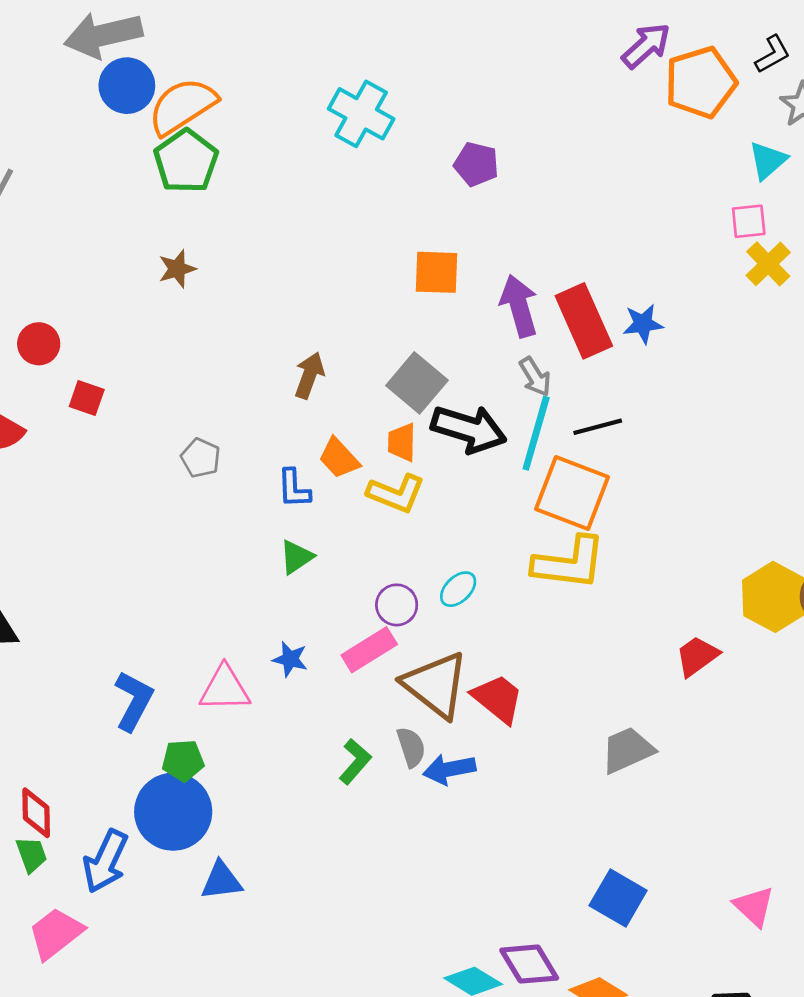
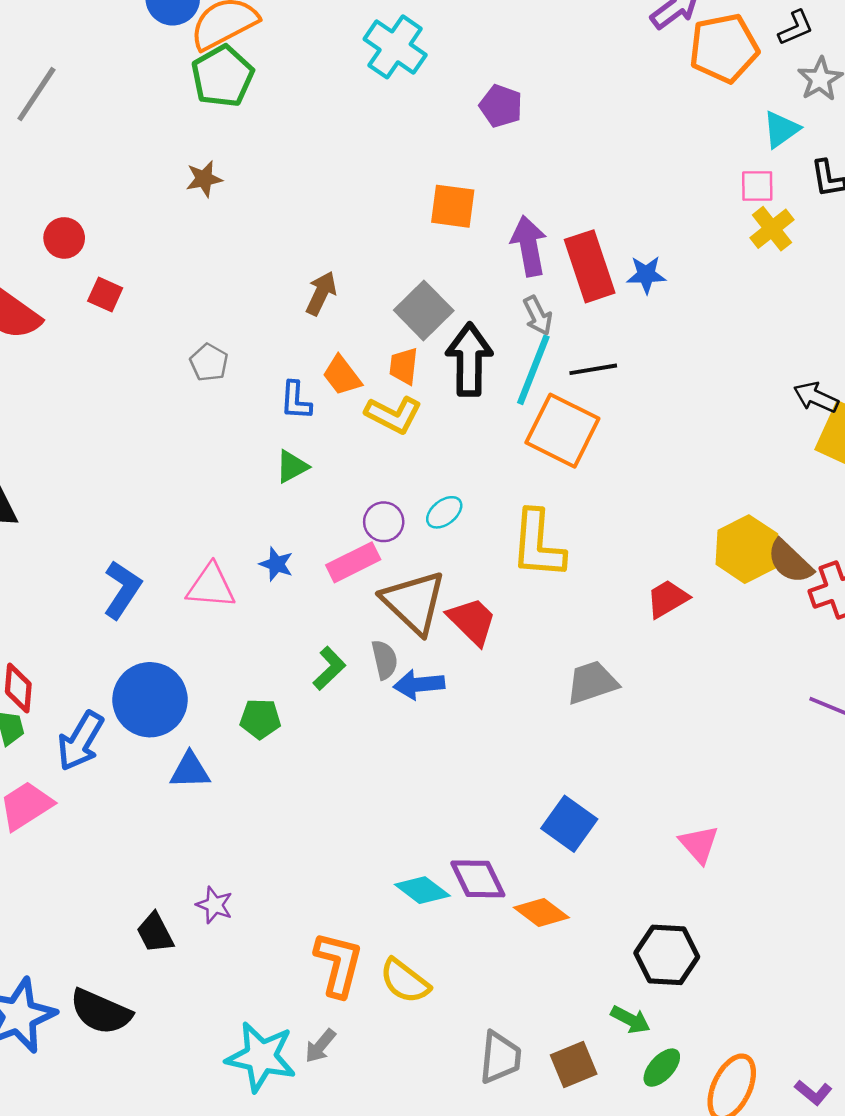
black arrow: (469, 429) -> (469, 360), turned -112
yellow L-shape: (569, 563) -> (538, 544), moved, turned 82
green pentagon: (183, 760) -> (260, 719), moved

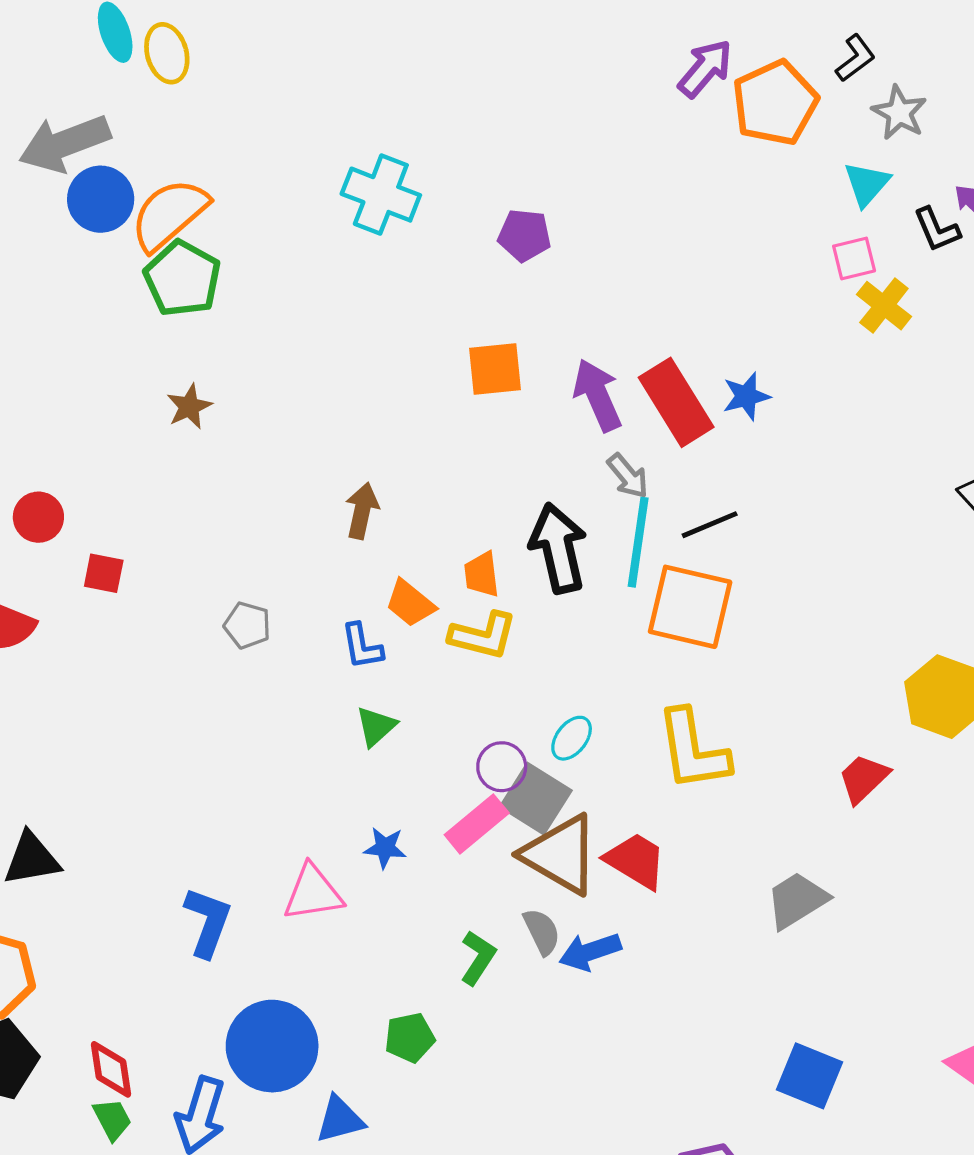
gray square: (424, 310) -> (536, 799), moved

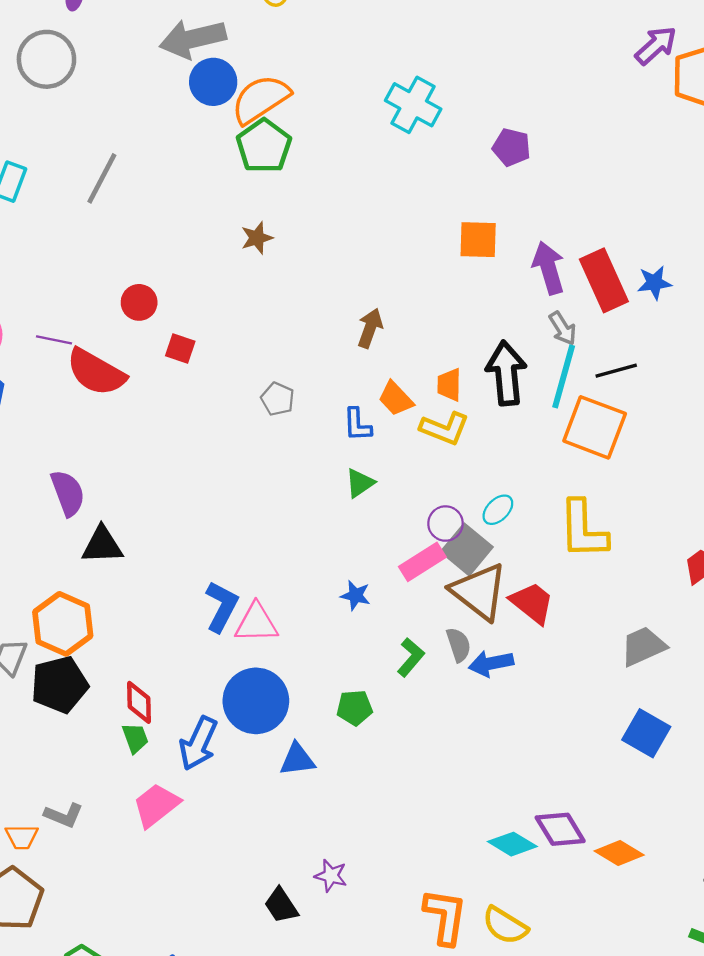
blue star: (385, 848) -> (355, 595), moved
pink triangle: (313, 893) -> (256, 623), moved
blue square: (809, 1076) -> (646, 733), moved

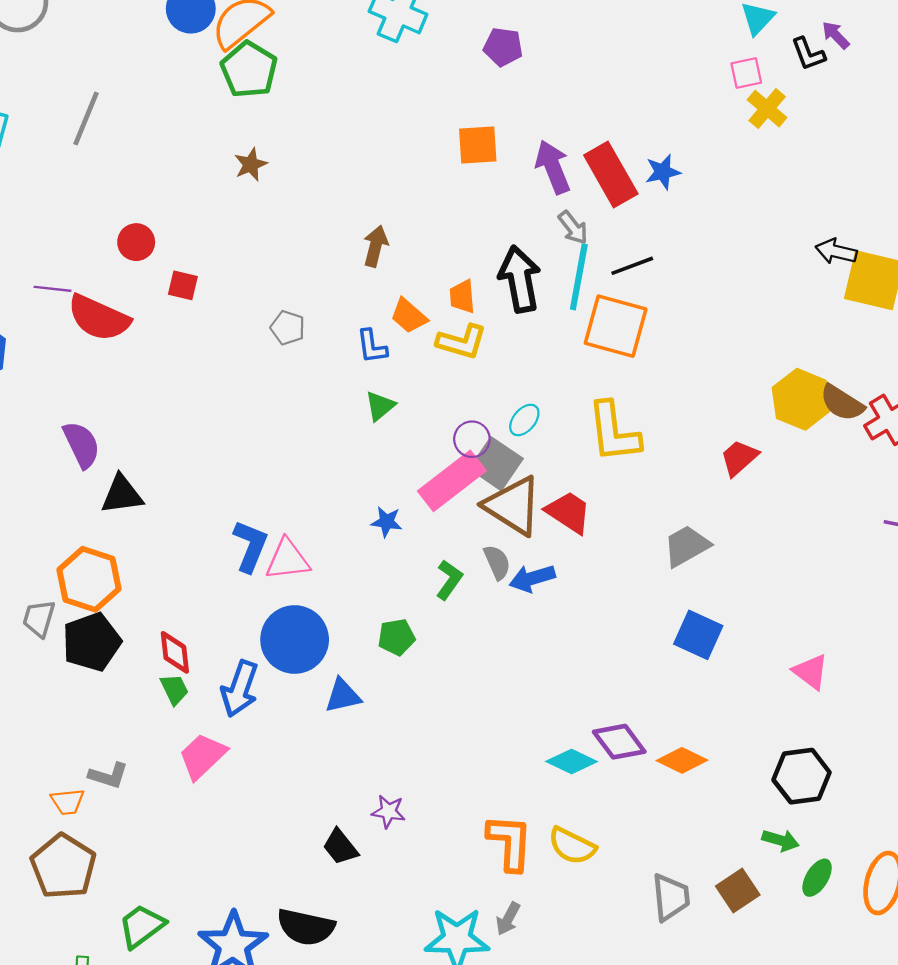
pink rectangle: (422, 562) -> (452, 481), size x1.4

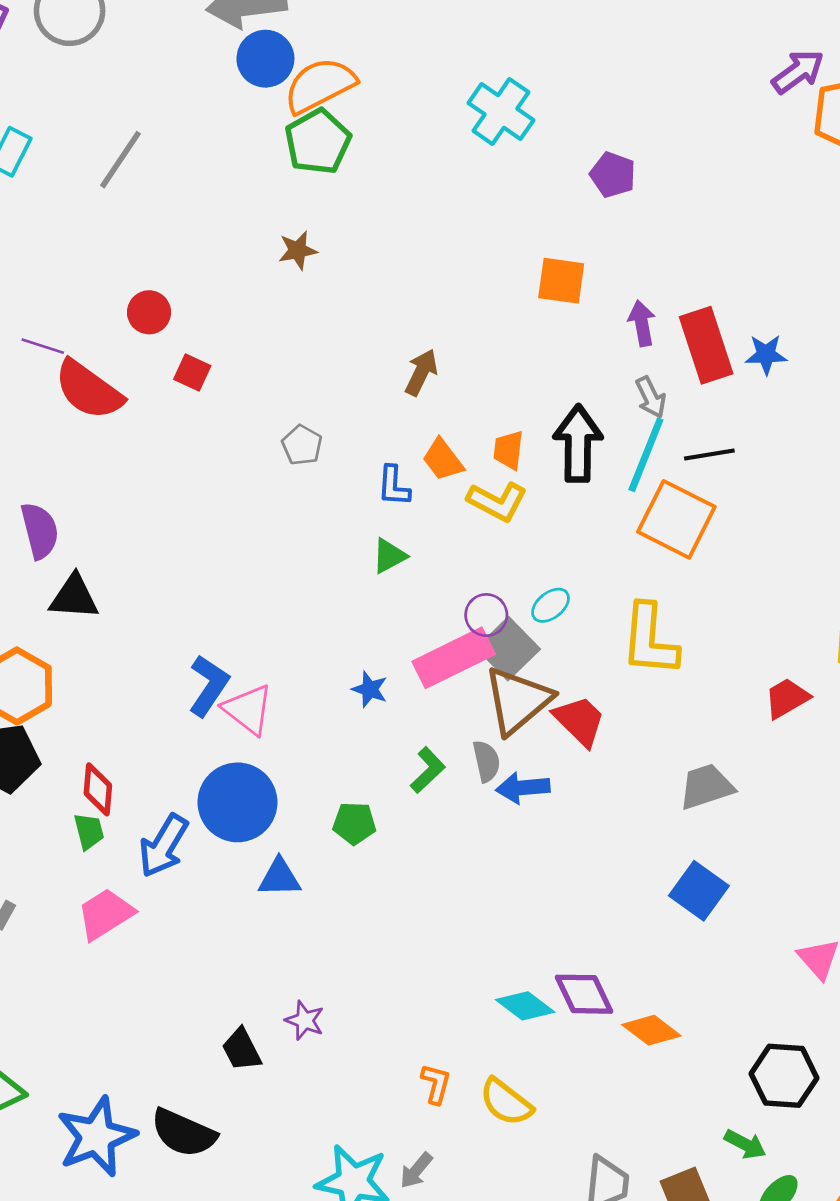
purple arrow: (553, 167) -> (642, 323), size x0.7
brown triangle: (513, 506) -> (518, 700), turned 36
pink triangle: (288, 560) -> (248, 709), turned 33
orange L-shape: (510, 842) -> (436, 1084), size x0.6

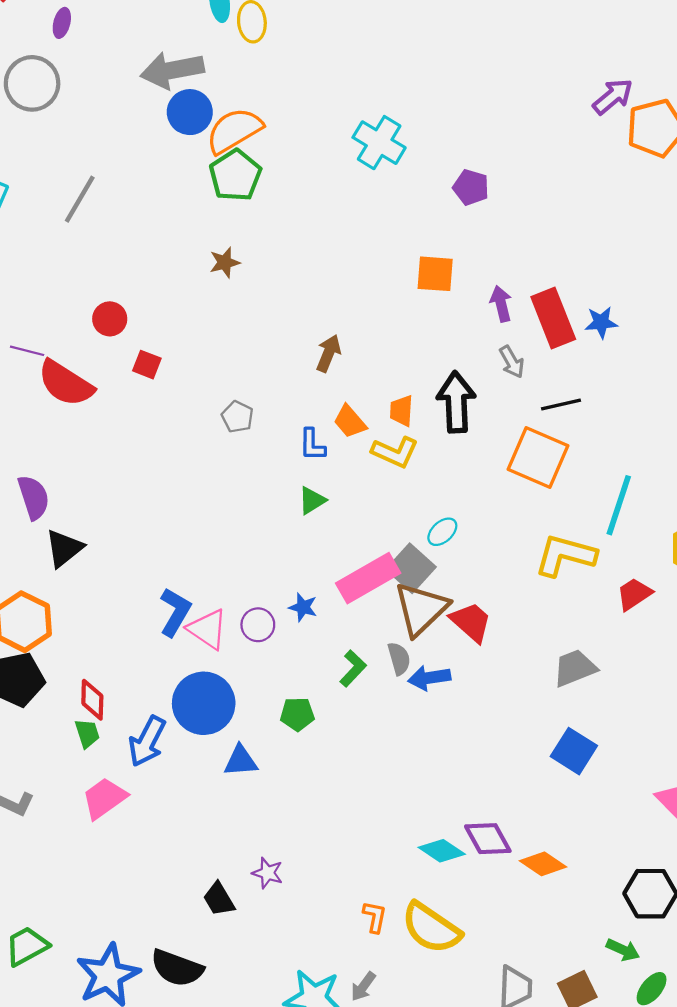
cyan line: (646, 455) -> (619, 505), moved
black triangle: (74, 597) -> (64, 548), turned -39
purple circle: (486, 615) -> (258, 625), moved
yellow L-shape: (650, 640) -> (565, 555), moved, turned 104
yellow semicircle: (506, 1102) -> (431, 928), size x1.4

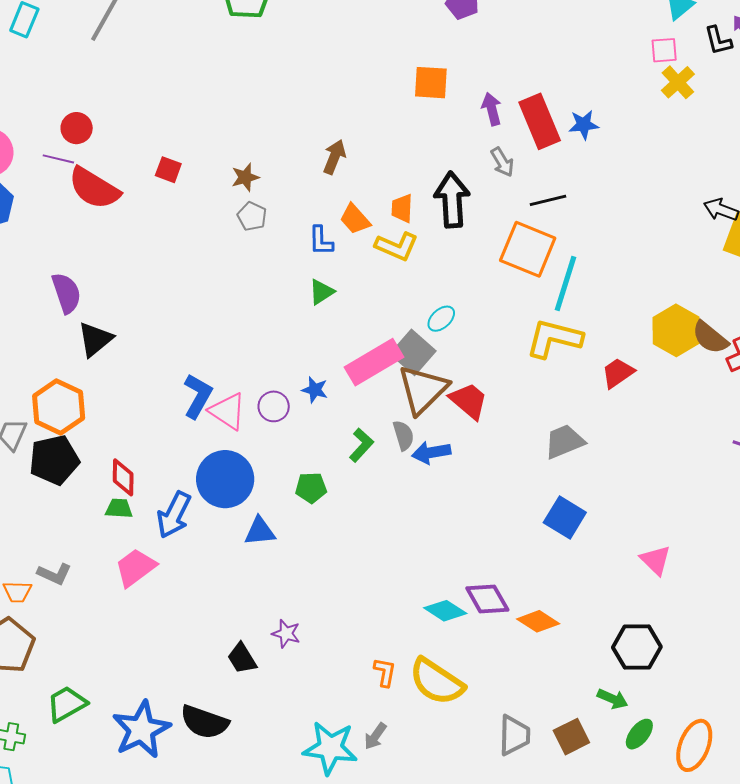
brown star: (225, 263) -> (245, 177), moved
red circle: (110, 319) -> (77, 128), moved
cyan line: (619, 505) -> (565, 284), moved
green trapezoid: (87, 733) -> (119, 508), turned -68

